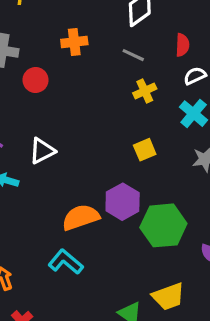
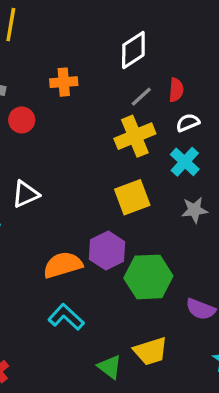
gray line: (133, 55) -> (141, 97), moved, turned -70
yellow cross: (145, 91) -> (135, 136), size x1.6
yellow square: (145, 150) -> (132, 197), size x1.5
cyan L-shape: (66, 262) -> (66, 317), moved

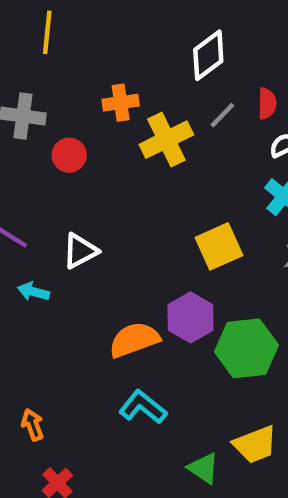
yellow cross: (135, 136) -> (166, 140), moved

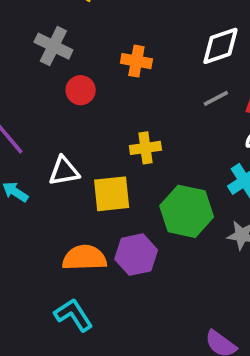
yellow cross: (166, 140) -> (145, 148), moved, size x0.7
yellow square: (219, 246) -> (112, 194), moved
green hexagon: (246, 348) -> (187, 211), moved

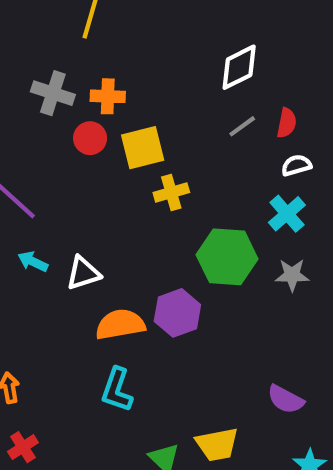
orange cross: (136, 61) -> (108, 96), moved
white triangle: (64, 171) -> (83, 273), moved
yellow square: (112, 194) -> (143, 148), moved
cyan L-shape: (73, 315) -> (117, 390), turned -120

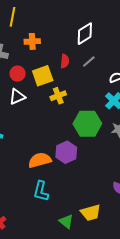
orange cross: (108, 96) -> (32, 41), moved
red semicircle: (287, 123) -> (65, 61), moved
white triangle: (83, 273) -> (17, 97), moved

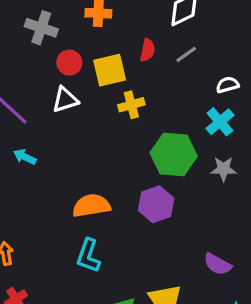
purple hexagon: (66, 152) -> (156, 204), moved

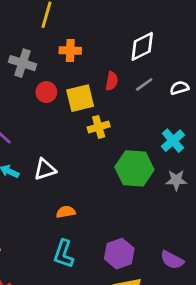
white semicircle: (227, 85) -> (179, 88), moved
white triangle: (65, 100) -> (45, 169), moved
purple hexagon: (156, 204) -> (119, 254), moved
orange semicircle: (91, 206) -> (66, 212), size x0.6

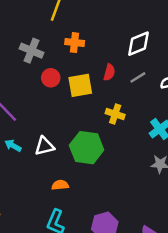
yellow cross: (99, 127) -> (115, 114), moved, turned 30
green hexagon: (134, 168) -> (87, 148), moved

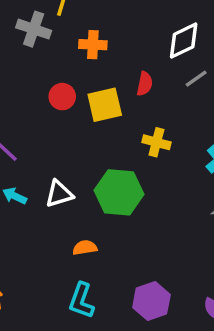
gray cross: (32, 51) -> (34, 29), moved
gray line: (138, 77) -> (196, 79), moved

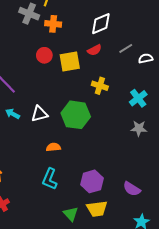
white diamond: (184, 41) -> (101, 24), moved
orange cross: (93, 45) -> (53, 24), moved
red semicircle: (145, 84) -> (94, 50), turned 48

